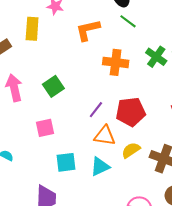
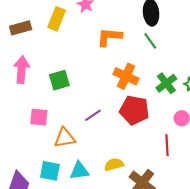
red pentagon: (131, 112) -> (134, 110), moved
orange triangle: (105, 136) -> (65, 138), moved, turned -35
cyan square: (66, 162) -> (50, 171), moved

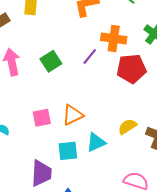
purple line: (93, 115) -> (90, 57), moved
pink square: (39, 117) -> (42, 118), moved

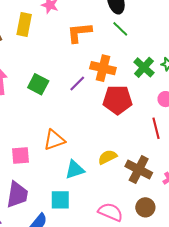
green square: (51, 61) -> (38, 84), turned -35
pink square: (42, 118) -> (20, 156), moved
cyan square: (68, 151) -> (60, 200), moved

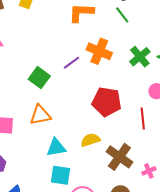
green square: (38, 84) -> (39, 78), moved
red pentagon: (118, 100) -> (107, 102), moved
cyan square: (60, 200) -> (61, 175), moved

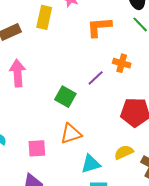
orange cross: (99, 51) -> (122, 63), size x0.7

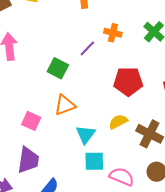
pink square: (37, 148) -> (31, 121), turned 30
cyan triangle: (91, 164) -> (86, 135), turned -35

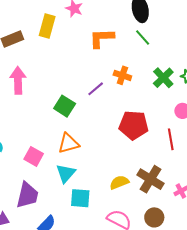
yellow semicircle: (118, 122) -> (119, 182), moved
cyan triangle: (86, 135) -> (66, 173), moved
cyan square: (94, 161) -> (80, 198), moved

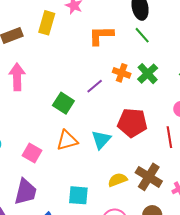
green cross: (163, 78) -> (148, 74), moved
cyan triangle: (66, 173) -> (101, 140), moved

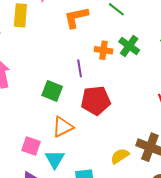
purple line: (95, 86) -> (80, 68), turned -48
red pentagon: (132, 123) -> (96, 101), moved
cyan triangle: (101, 140) -> (55, 159), moved

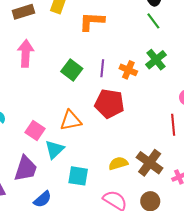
orange L-shape: (76, 17) -> (92, 21), moved
orange cross: (103, 50) -> (128, 70), moved
green square: (52, 91) -> (72, 70), moved

